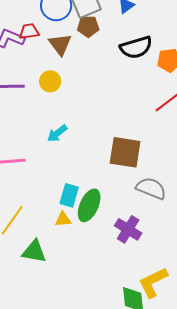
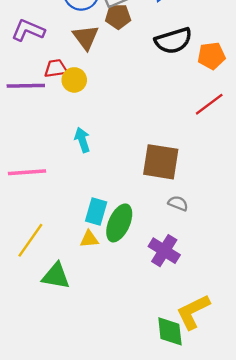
red trapezoid: (29, 31) -> (56, 68), moved
cyan arrow: (57, 133) -> (82, 140), turned 110
gray semicircle: (151, 188) -> (178, 203), moved, size x0.6

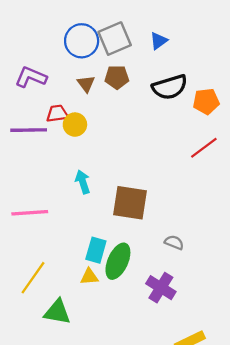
brown pentagon: (118, 17) -> (117, 77), moved
brown triangle: (86, 37) -> (86, 84), size x0.7
brown square: (161, 162) -> (130, 203), moved

